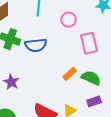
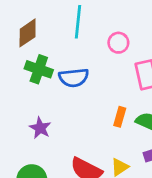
orange rectangle: (70, 74) -> (120, 117), turned -32

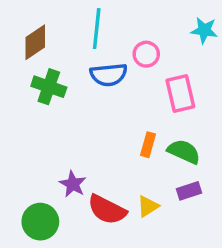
blue semicircle: (74, 78) -> (109, 75), moved
purple star: (40, 128) -> (73, 184), moved

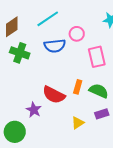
cyan line: (97, 29) -> (48, 19), turned 50
red semicircle: (107, 210) -> (54, 95), moved

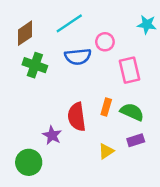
red semicircle: (54, 95) -> (77, 117), turned 55

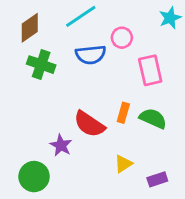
cyan star: (147, 25) -> (170, 18), turned -30
red semicircle: (77, 117) -> (89, 124), turned -48
purple rectangle: (136, 140) -> (157, 179), moved

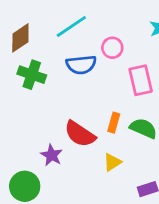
yellow triangle: (123, 164) -> (112, 162), moved

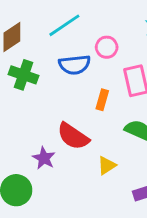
orange rectangle: (114, 123) -> (102, 100), moved

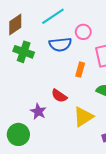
red semicircle: (73, 136) -> (59, 96), size x0.7
yellow triangle: (107, 165) -> (83, 117), size x1.5

